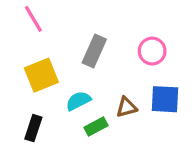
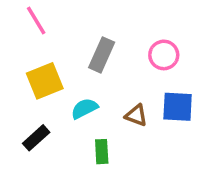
brown triangle: (126, 107) -> (136, 115), turned 35
green rectangle: (96, 126) -> (102, 152), moved, turned -65
black rectangle: (33, 128) -> (36, 138), turned 30

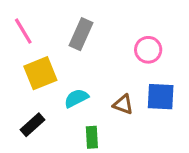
pink line: (36, 20) -> (23, 31), moved
gray rectangle: (102, 55) -> (81, 34), moved

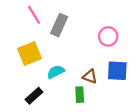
pink line: (23, 31) -> (34, 15), moved
black rectangle: (33, 125) -> (34, 96), moved
green rectangle: (92, 137) -> (80, 95), moved

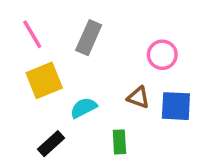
pink line: (34, 15) -> (32, 34), moved
brown triangle: (90, 76) -> (138, 97), moved

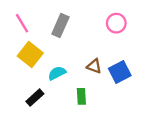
pink circle: (162, 55) -> (116, 23), moved
yellow square: (44, 80) -> (30, 55), turned -30
blue square: (176, 106) -> (120, 72), turned -30

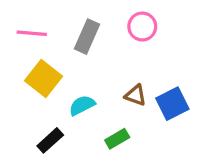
pink line: (22, 23) -> (32, 33), turned -54
pink circle: (116, 23) -> (142, 27), moved
green rectangle: (81, 96) -> (117, 139), turned 63

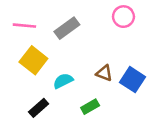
pink circle: (142, 27) -> (123, 17), moved
gray rectangle: (87, 37) -> (67, 28), turned 30
blue square: (172, 104) -> (132, 80), turned -30

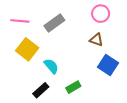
brown triangle: (104, 73) -> (96, 40), moved
cyan semicircle: (63, 81) -> (51, 66), turned 77
black rectangle: (39, 108) -> (41, 90), moved

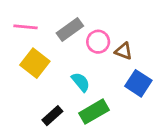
pink circle: (101, 14) -> (98, 42), moved
cyan semicircle: (51, 66) -> (81, 82), moved
green rectangle: (73, 87) -> (94, 112), size x1.5

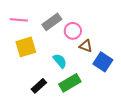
brown triangle: (124, 51) -> (86, 46), moved
yellow square: (35, 63) -> (26, 47), turned 35

